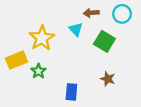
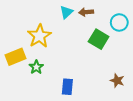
cyan circle: (122, 14) -> (119, 22), moved
cyan triangle: (76, 29) -> (66, 12), moved, turned 32
brown star: (108, 79) -> (117, 81), moved

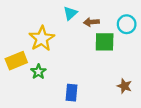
brown arrow: (86, 12) -> (91, 22), moved
green square: (99, 39) -> (105, 42), turned -30

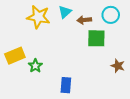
cyan circle: (127, 24) -> (111, 15), moved
yellow star: (42, 39) -> (38, 17), moved, turned -30
brown star: (124, 86) -> (118, 66), moved

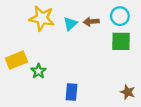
cyan triangle: (65, 12) -> (70, 24), moved
green square: (96, 38) -> (121, 41), moved
brown star: (118, 66) -> (128, 92), moved

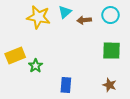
cyan triangle: (70, 24) -> (65, 12), moved
green square: (121, 41) -> (112, 51), moved
brown star: (128, 92) -> (109, 85), moved

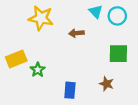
cyan triangle: (65, 12) -> (96, 12), moved, turned -32
brown arrow: (84, 20) -> (76, 33), moved
brown star: (109, 85) -> (107, 84), moved

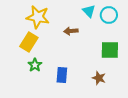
yellow rectangle: (16, 59) -> (29, 42), moved, turned -36
blue rectangle: (70, 90) -> (62, 75), moved

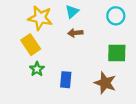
cyan triangle: (89, 11) -> (72, 12), moved, turned 32
yellow rectangle: (29, 42) -> (31, 45), turned -66
brown star: (99, 78) -> (105, 83), size x1.5

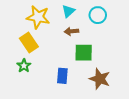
cyan circle: (116, 16) -> (98, 15), moved
green square: (117, 53) -> (84, 53), moved
green star: (37, 69) -> (24, 66), moved

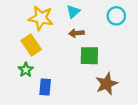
cyan circle: (98, 15) -> (116, 16), moved
blue rectangle: (62, 76) -> (45, 87), moved
brown star: (100, 79) -> (107, 84), turned 30

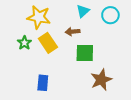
cyan triangle: (73, 12) -> (83, 11), moved
yellow rectangle: (31, 45) -> (48, 43), moved
green star: (26, 70) -> (24, 43), moved

